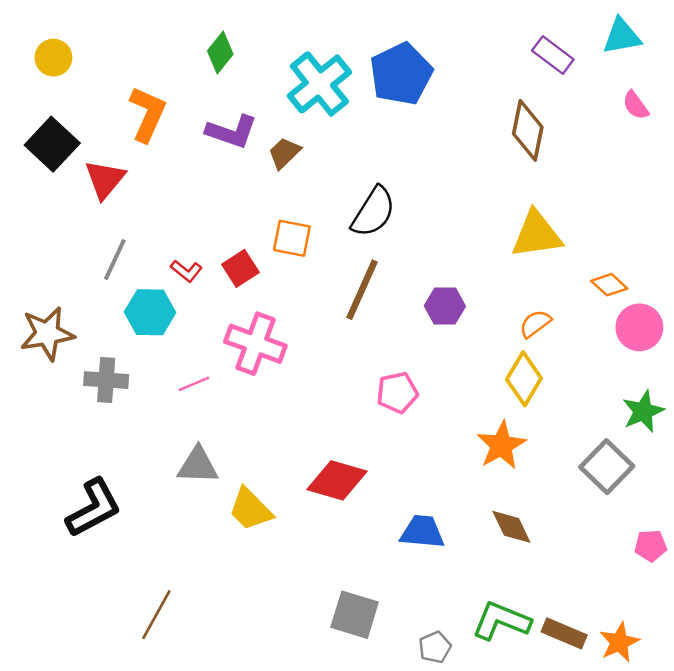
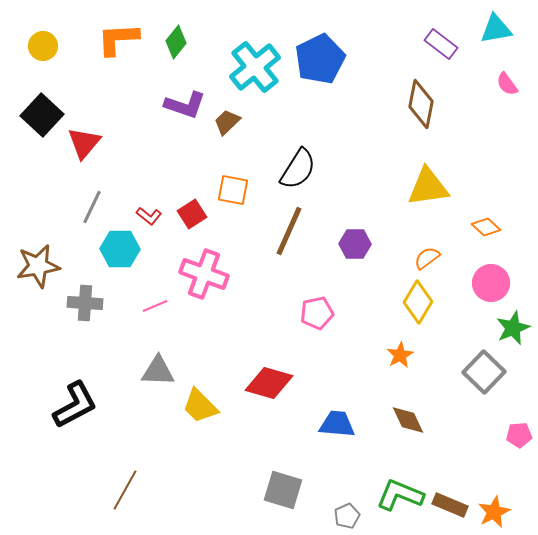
orange L-shape: (148, 114) -> (118, 39), moved, turned -117
pink circle: (639, 327) -> (491, 283), moved
orange star: (501, 445) -> (400, 355), size x0.7

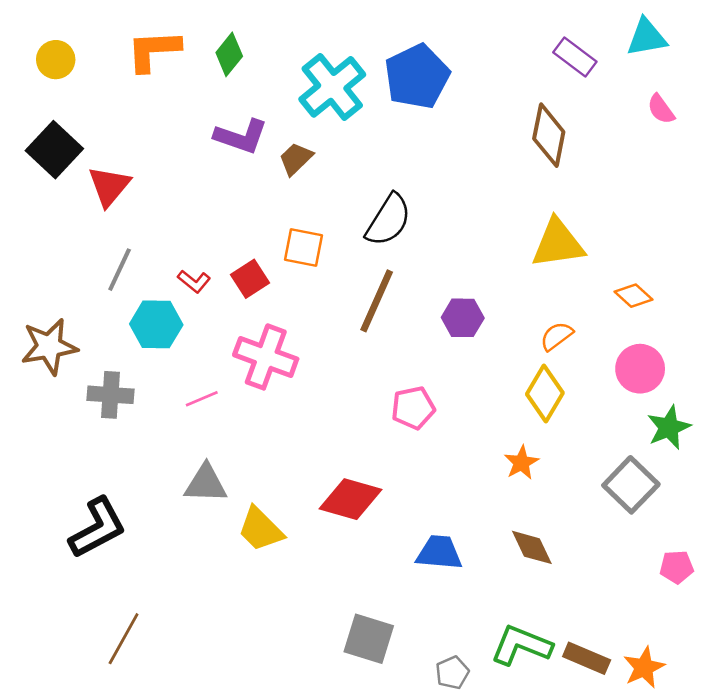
brown line: (125, 490) -> (124, 639), moved

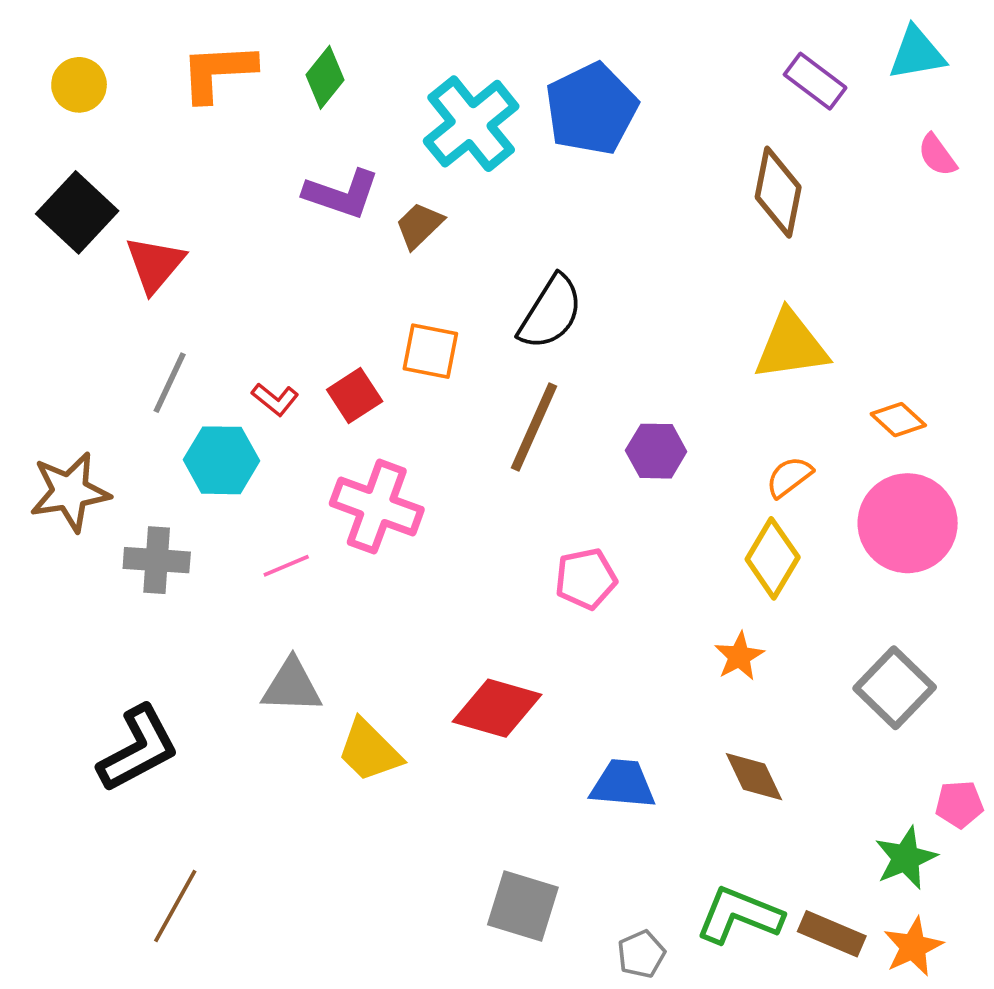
pink circle: (640, 369) -> (908, 523), size x1.4
green star: (669, 427) -> (906, 858), moved

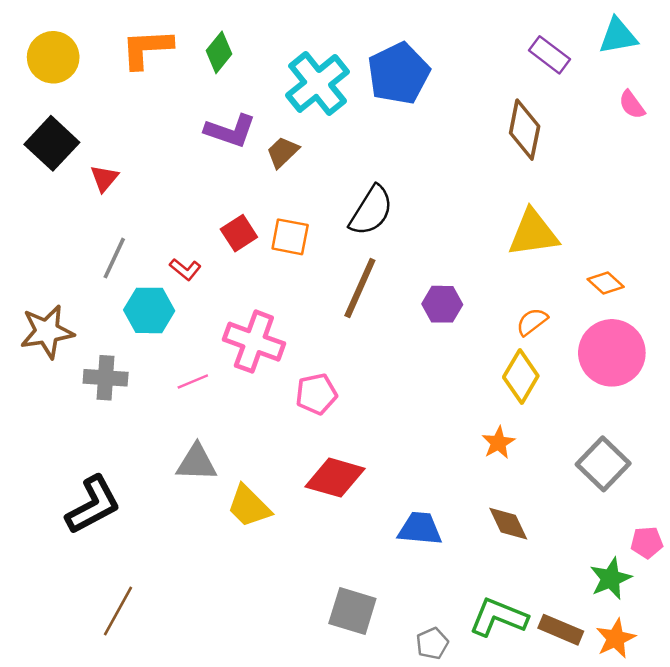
yellow circle: (79, 85) -> (53, 57), size x1.4
red triangle: (155, 264) -> (104, 178), size x0.7
red square: (355, 396) -> (239, 233), moved
pink pentagon: (586, 579) -> (316, 394), moved

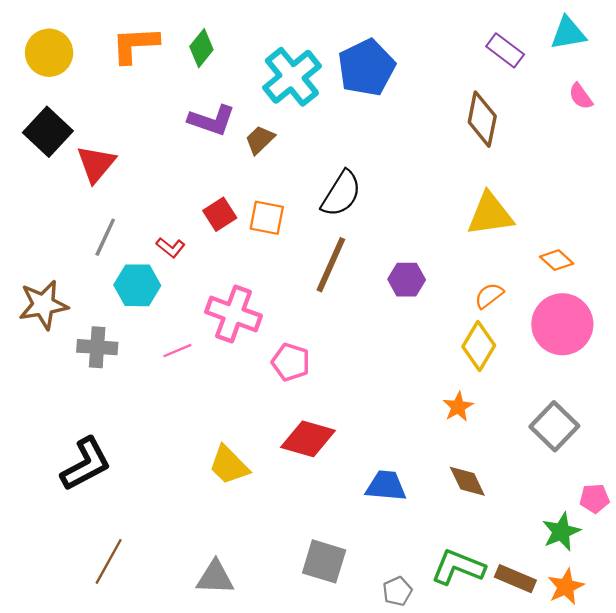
red triangle: (104, 178) -> (96, 164), size x1.5
pink pentagon: (316, 394) -> (291, 362), turned 30
gray triangle: (197, 463) -> (215, 577), moved

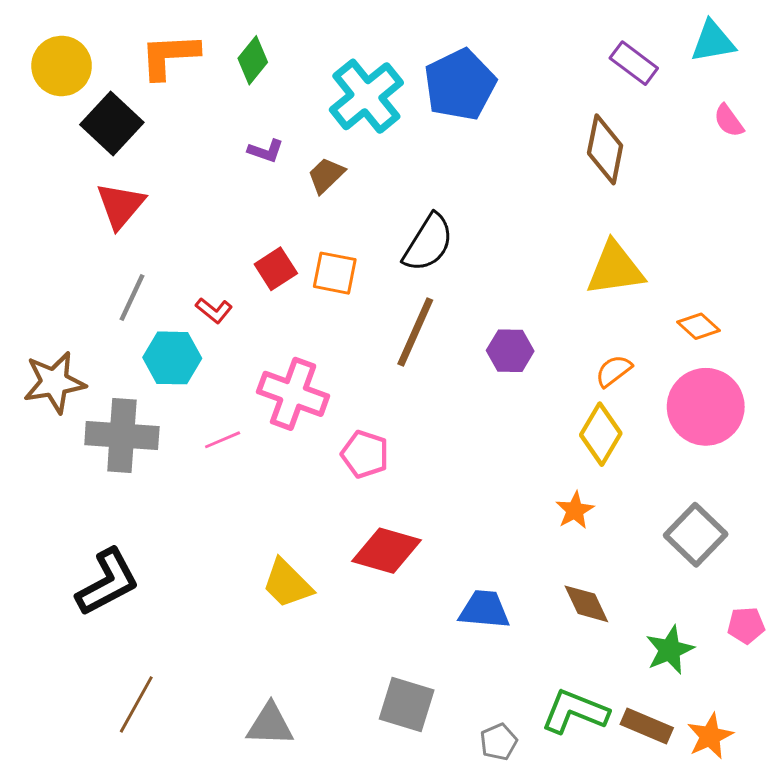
purple L-shape: (212, 120) -> (266, 151), size x0.6
black square: (48, 132) -> (112, 124), moved
gray cross: (97, 347) -> (122, 436), size x1.4
green star: (561, 532) -> (670, 650), moved

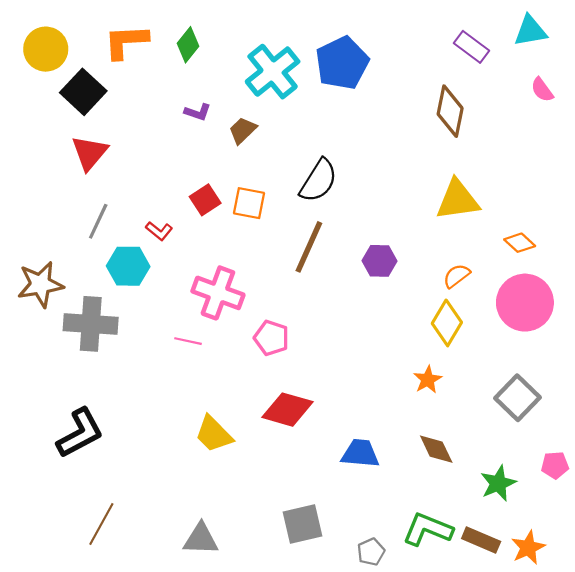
pink line: (223, 440) -> (188, 341), moved, turned 35
gray square: (407, 704) -> (302, 524), turned -30

